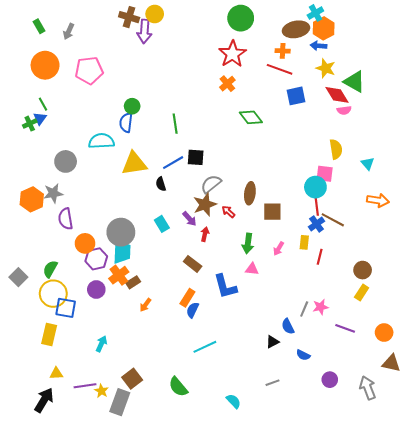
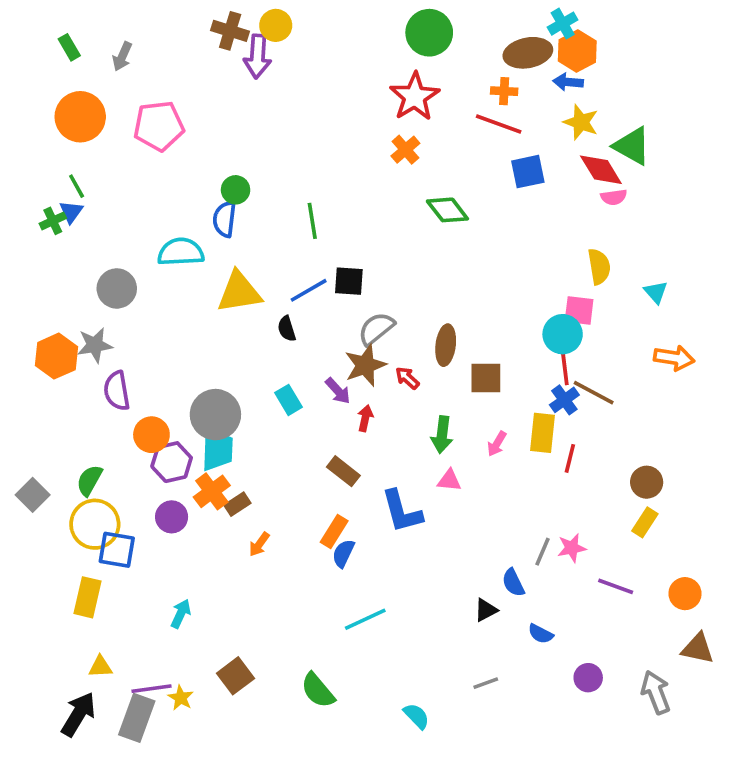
yellow rectangle: (304, 242) -> (542, 433), size x1.5
gray rectangle: (120, 402) -> (137, 718), moved

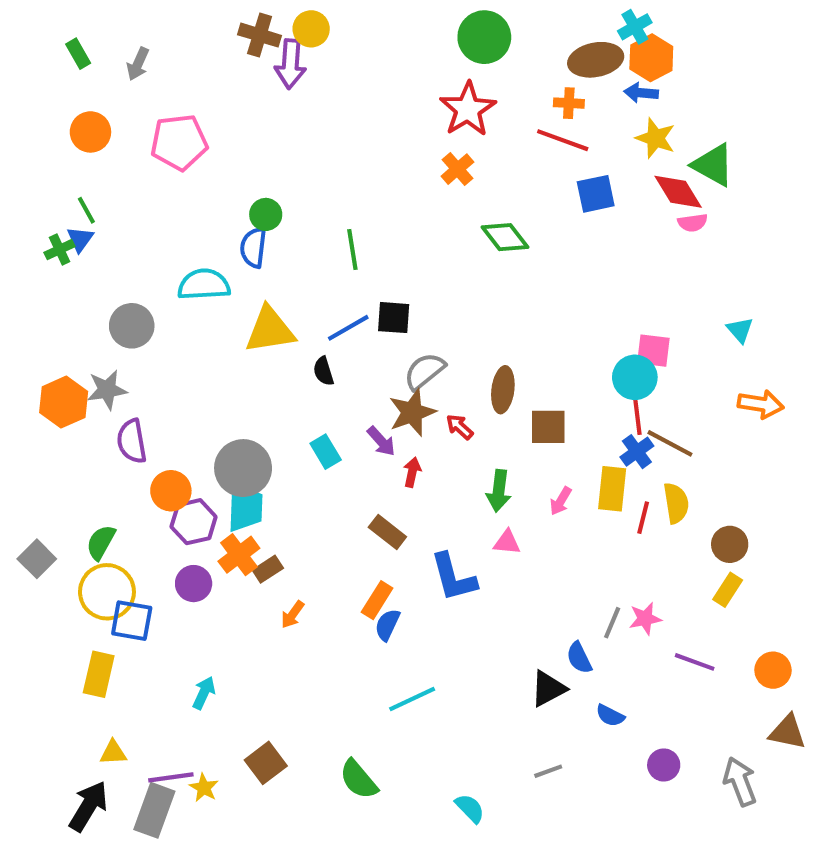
orange circle: (80, 117) -> (90, 132), size x0.7
yellow semicircle: (599, 267) -> (676, 503), moved
black triangle: (486, 610) -> (548, 689), size x1.4

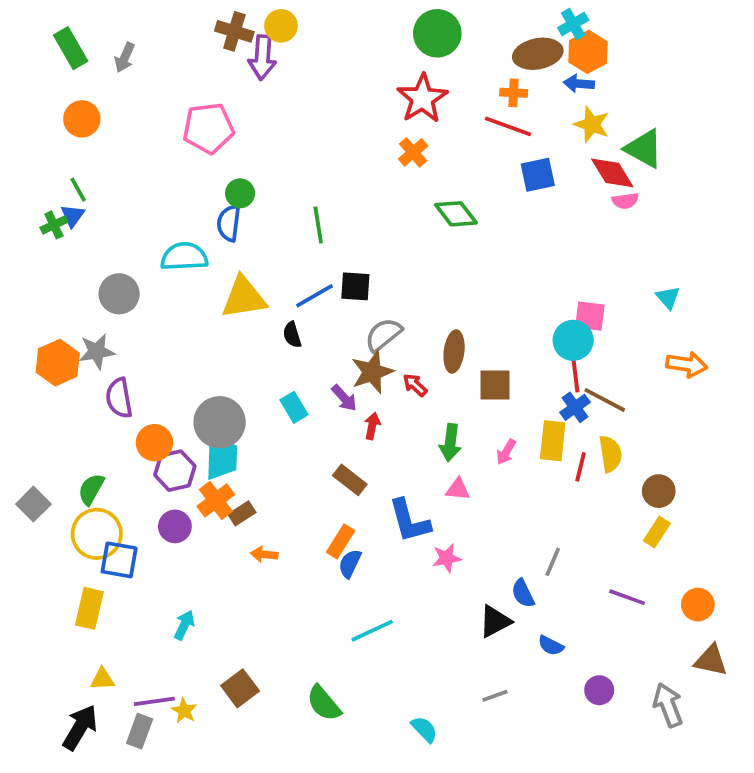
green rectangle: (78, 54) -> (71, 48), size x1.5
pink pentagon: (179, 142) -> (208, 128), moved
orange arrow: (293, 614) -> (264, 554), turned 60
pink star: (645, 619) -> (447, 558), moved
gray rectangle: (154, 810) -> (140, 731), size x0.7

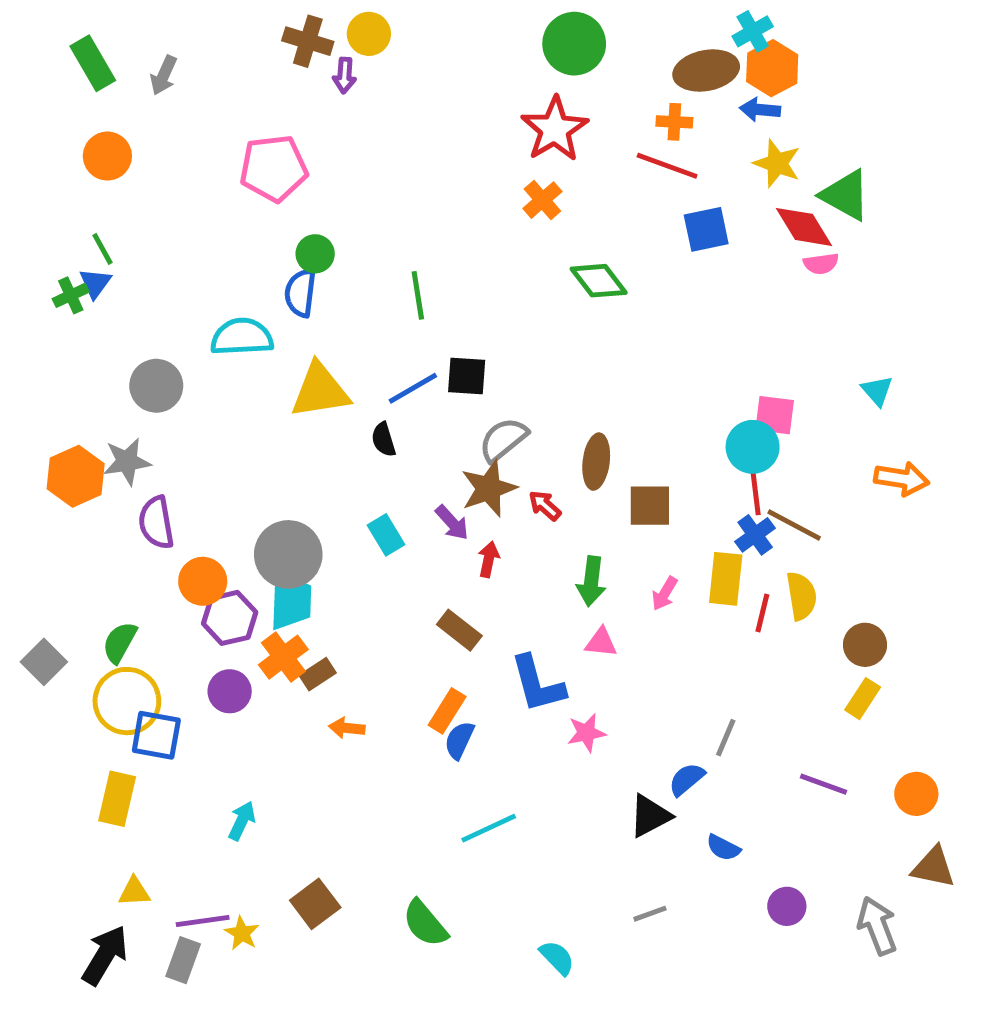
purple arrow: (262, 57) -> (344, 75), size x0.6
blue semicircle: (523, 593) -> (687, 779), turned 76

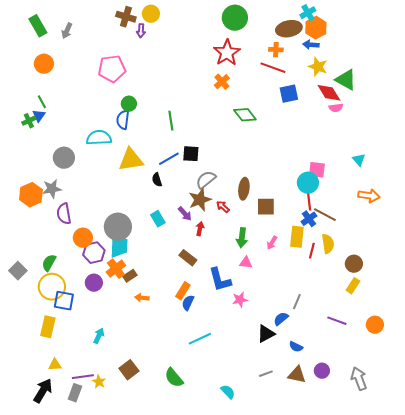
brown triangle: (933, 867) -> (297, 375), moved

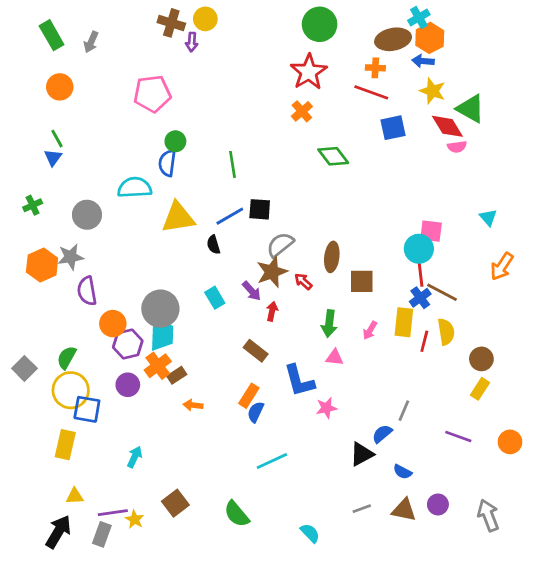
green cross: (29, 121) -> (33, 205), moved
orange arrow: (369, 196) -> (502, 266), turned 115

